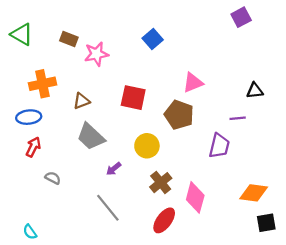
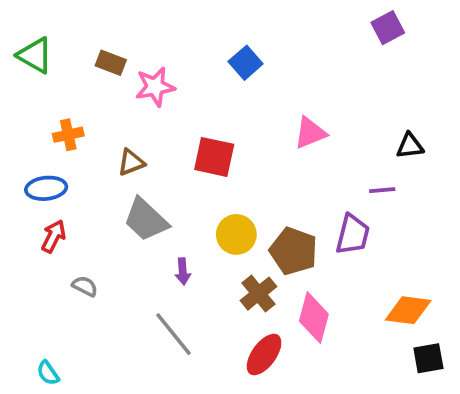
orange cross: (42, 84) -> (68, 135), size x0.7
brown pentagon: (179, 115) -> (294, 251), moved
purple arrow: (114, 169) -> (183, 271), turned -56

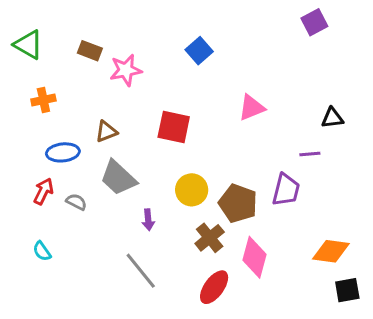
orange cross: (68, 135) -> (43, 100), moved
blue ellipse: (46, 188) -> (63, 152), moved
gray semicircle: (85, 286) -> (76, 202), moved
cyan semicircle: (48, 373) -> (42, 251), moved

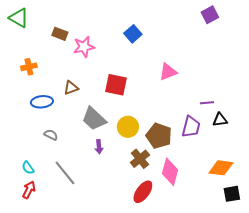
green triangle: (28, 45) -> (19, 18), moved
black triangle: (332, 118) -> (220, 120), moved
gray trapezoid: (118, 178) -> (94, 119), moved
red arrow: (43, 191) -> (29, 190), moved
gray line: (141, 271) -> (65, 173), moved

